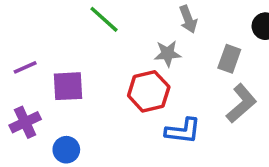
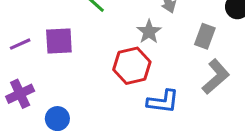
gray star: (168, 54) -> (149, 32), turned -30
purple square: (68, 86) -> (59, 41), moved

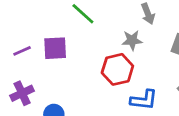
gray star: (149, 32) -> (132, 40), turned 30

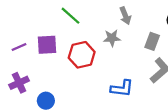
red hexagon: (117, 69) -> (82, 55), moved

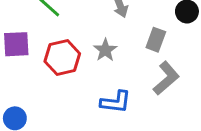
gray star: (112, 38) -> (105, 50), moved, turned -30

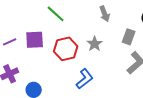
blue L-shape: (116, 102) -> (85, 79), moved, turned -45

